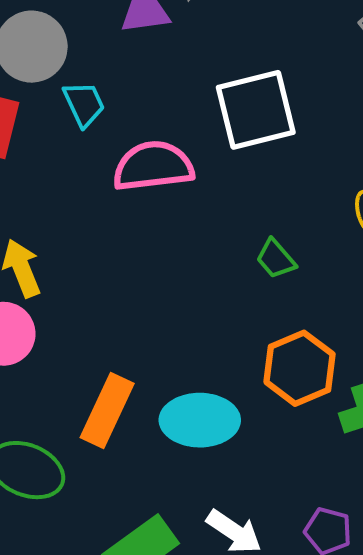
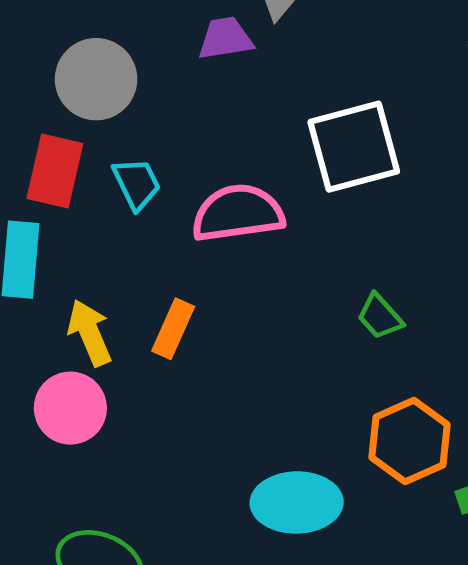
cyan trapezoid: (84, 104) -> (137, 184), moved
orange rectangle: (107, 411) -> (173, 329), moved, size x0.7

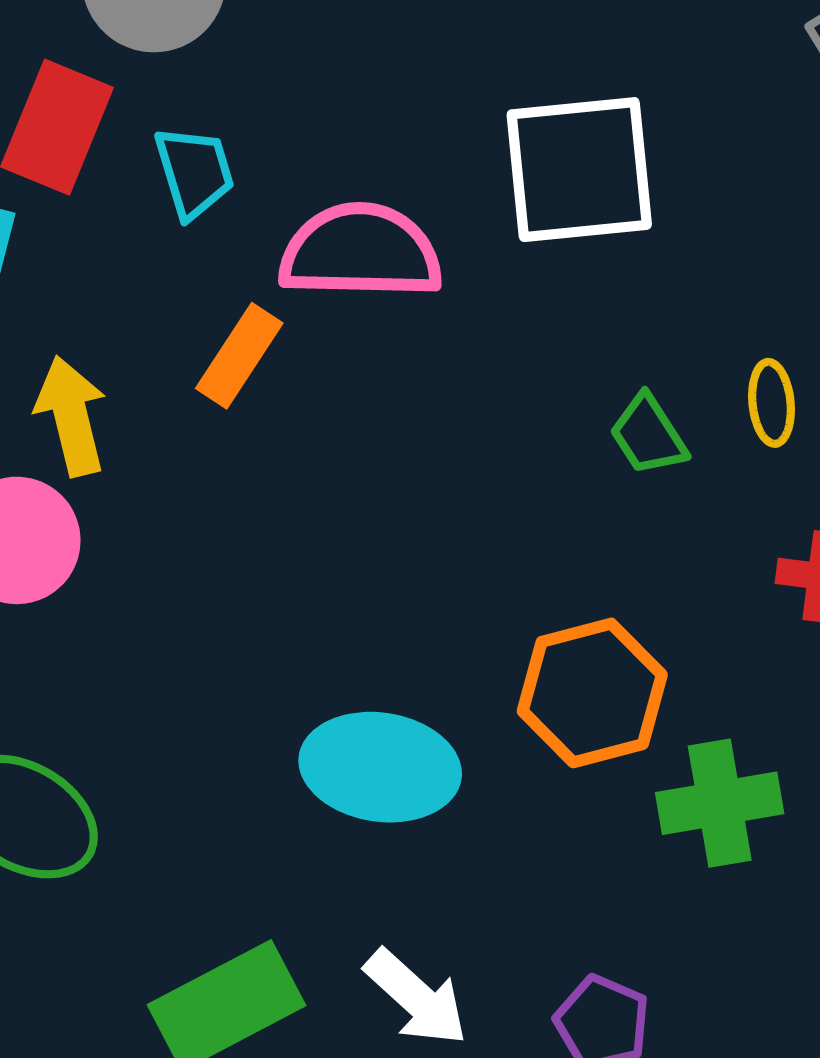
green trapezoid: (380, 316) -> (648, 435), moved
orange rectangle: (173, 329) -> (239, 356), moved

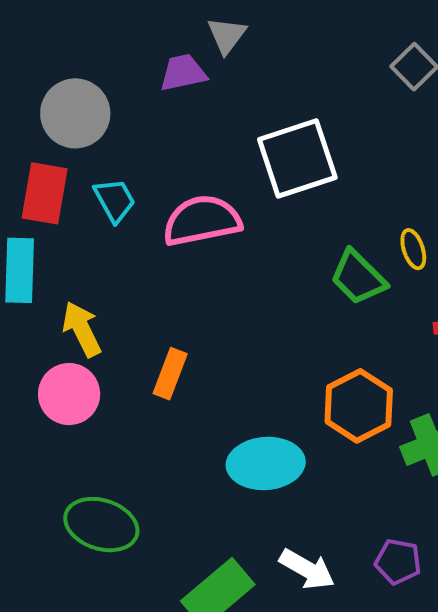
orange rectangle: (239, 356) -> (170, 374), moved
green trapezoid: (648, 435) -> (358, 277), size x1.4

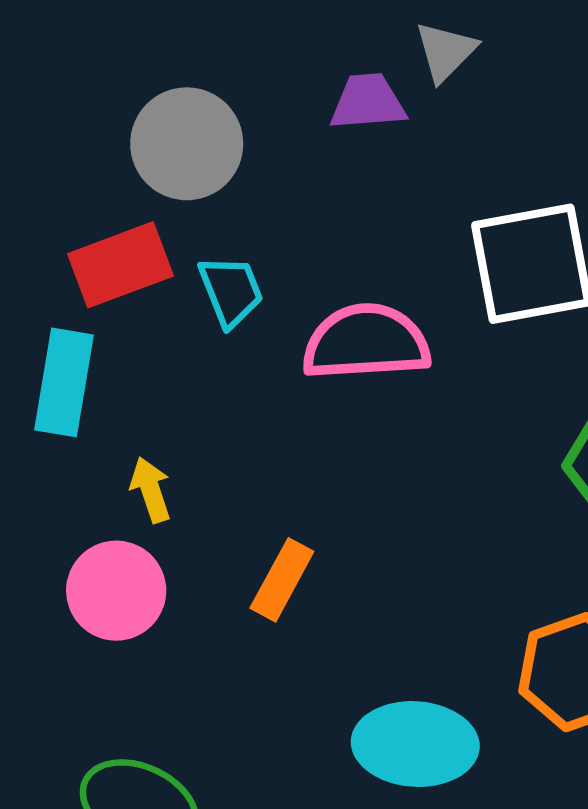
red rectangle: (45, 193) -> (121, 265), turned 52
yellow arrow: (82, 329) -> (151, 490), size x0.7

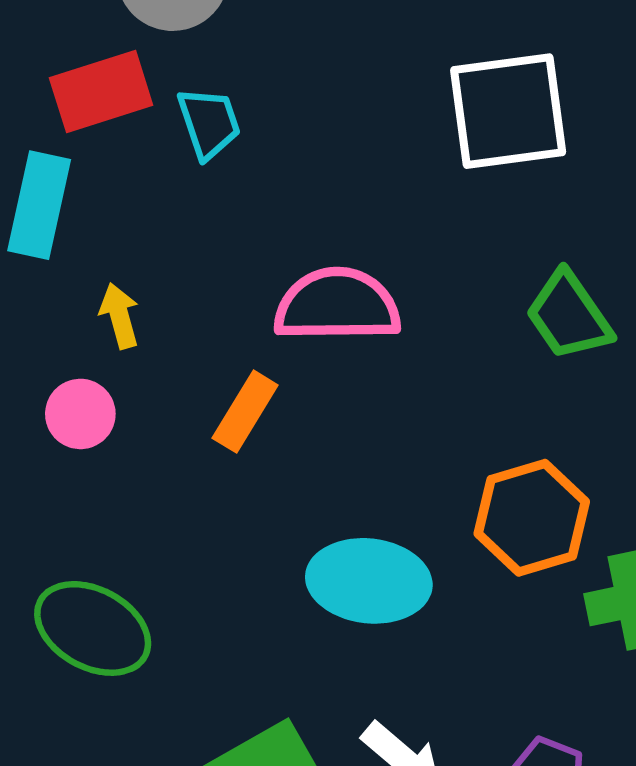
pink semicircle: (366, 342) -> (337, 305), moved
pink circle: (116, 591) -> (80, 414), size x0.7

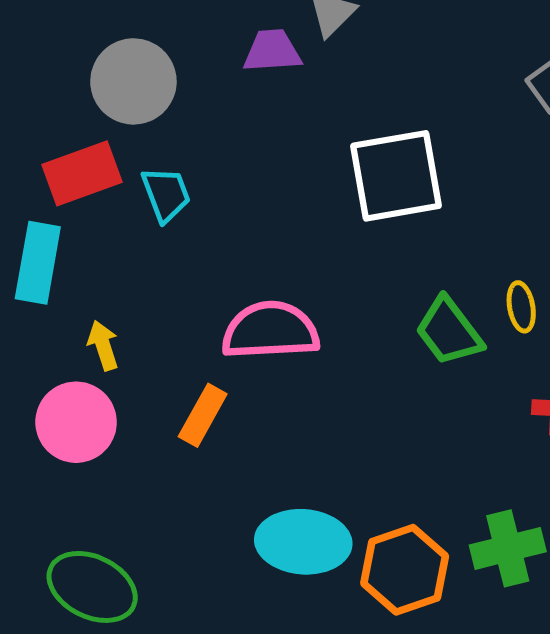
pink circle: (80, 414) -> (76, 422), size x1.5
orange hexagon: (532, 518) -> (405, 570), moved

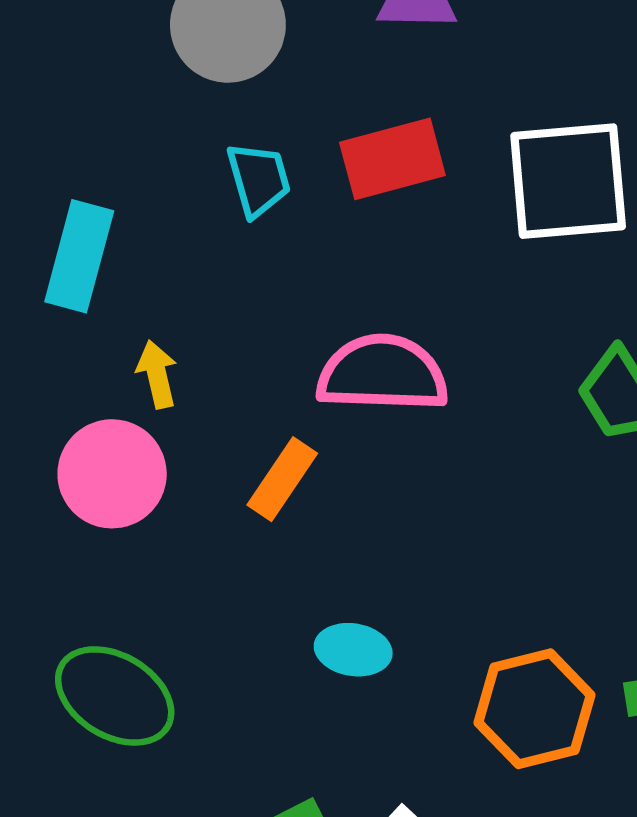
red rectangle: (82, 173) -> (392, 159), moved
cyan ellipse: (303, 542) -> (353, 650), moved, size x0.6

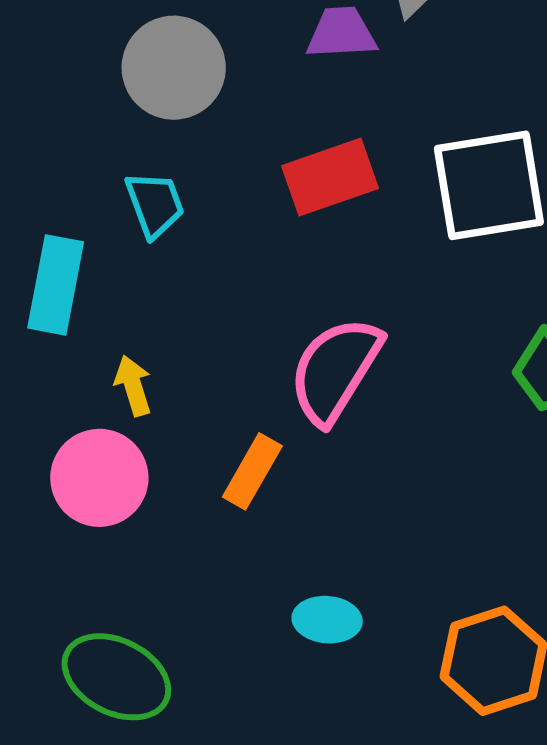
cyan trapezoid: (259, 179) -> (155, 204), moved
pink semicircle: (382, 374) -> (335, 370), turned -56

